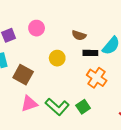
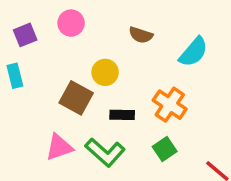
black rectangle: (90, 53) -> (122, 115), moved
brown square: (23, 75) -> (76, 98), moved
green square: (83, 107) -> (165, 149), moved

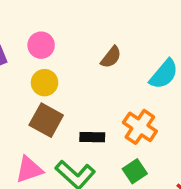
brown semicircle: (141, 35) -> (111, 57), turned -70
yellow circle: (105, 72) -> (45, 83), moved

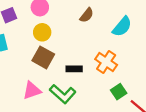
green square: (135, 171) -> (119, 92), moved

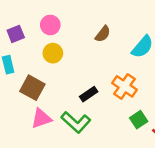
brown square: (43, 57) -> (32, 88), moved
black rectangle: (74, 69) -> (89, 94), turned -35

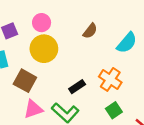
yellow circle: (53, 53) -> (44, 49), size x1.5
green square: (139, 120) -> (114, 110), moved

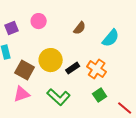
yellow circle: (44, 49) -> (51, 60), moved
black rectangle: (77, 87) -> (73, 68), moved
pink triangle: (33, 109) -> (22, 94), moved

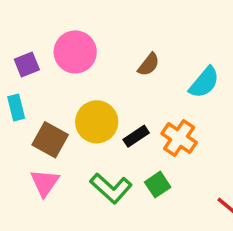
pink circle: (39, 21) -> (75, 52), size x1.5
pink triangle: (22, 94) -> (45, 183), turned -36
green square: (100, 95) -> (158, 185), moved

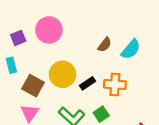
brown semicircle: (149, 65) -> (105, 45), moved
orange cross: (179, 138) -> (115, 85), turned -30

